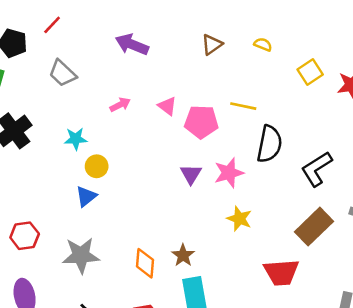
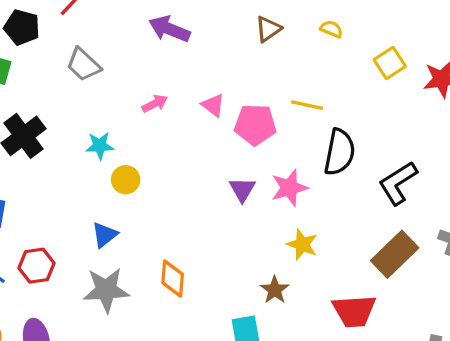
blue triangle: (86, 196) -> (105, 235), moved
brown star: (183, 255) -> (275, 290), moved
orange diamond: (145, 263) -> (173, 279), moved

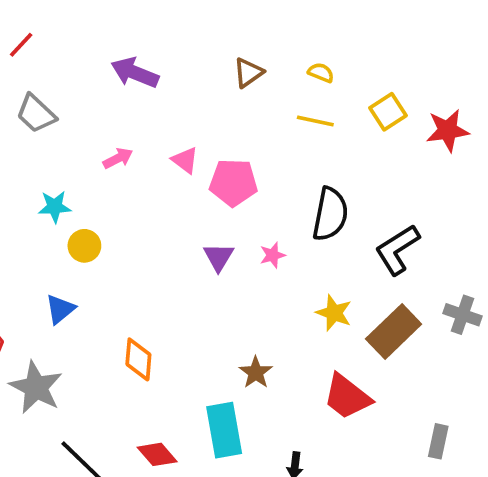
yellow line: (307, 105) -> (315, 121), moved
pink star: (289, 188) -> (273, 255), size x0.6
yellow star: (302, 245) -> (334, 313), moved
gray star: (106, 290) -> (36, 387), moved, turned 30
red trapezoid: (354, 311) -> (347, 397), turned 42

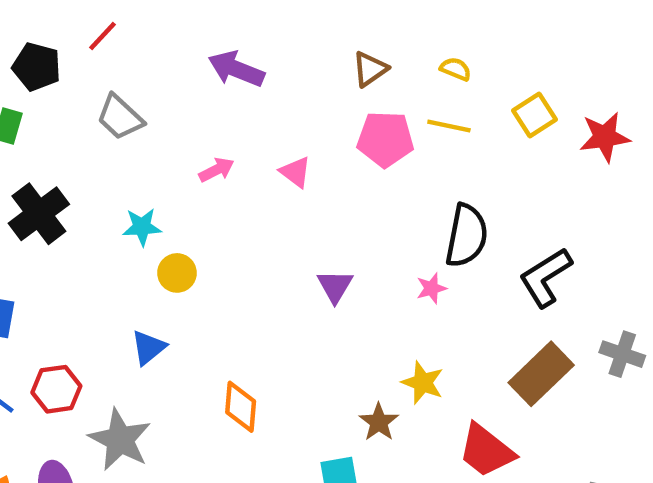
pink pentagon: (233, 183) -> (385, 139), moved
pink star: (273, 255) -> (431, 288), moved
yellow star: (334, 313) -> (423, 383), moved

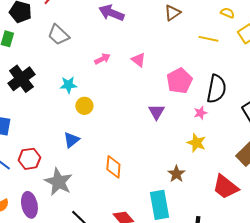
yellow semicircle: (456, 69) -> (227, 13), moved
pink pentagon: (385, 139) -> (179, 81), moved, turned -30
yellow star: (423, 383) -> (196, 143), moved

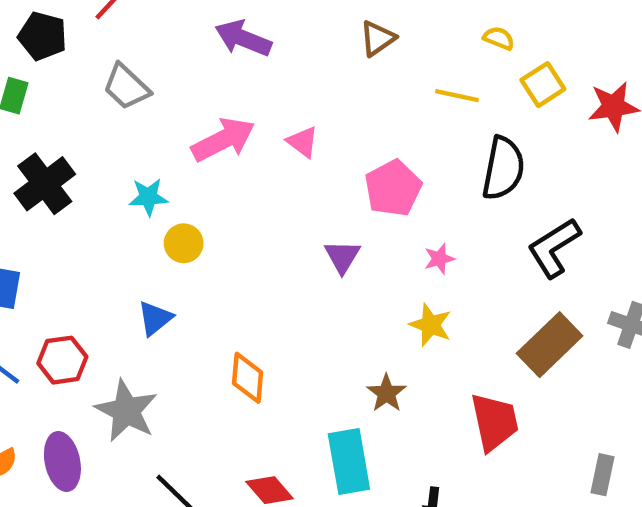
pink arrow: (102, 59) -> (223, 140), size x1.8
black semicircle: (216, 89) -> (503, 168), moved
red trapezoid: (225, 187) -> (494, 422), turned -140

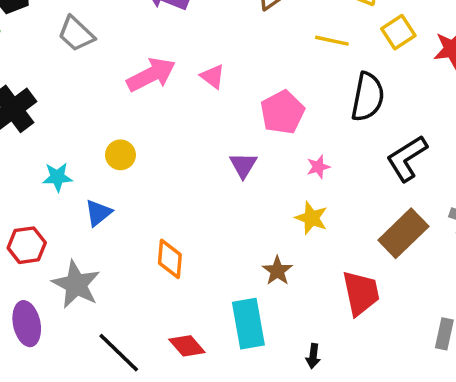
cyan star: (148, 197) -> (57, 177), moved

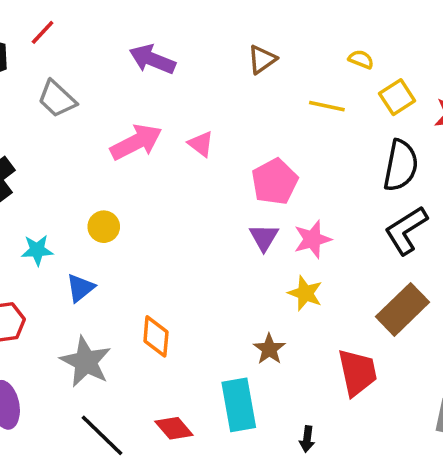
black semicircle: (368, 97) -> (401, 165), moved
purple triangle: (243, 165) -> (264, 237), moved
pink star: (318, 167) -> (312, 239), size x1.5
gray star: (76, 284) -> (86, 362), moved

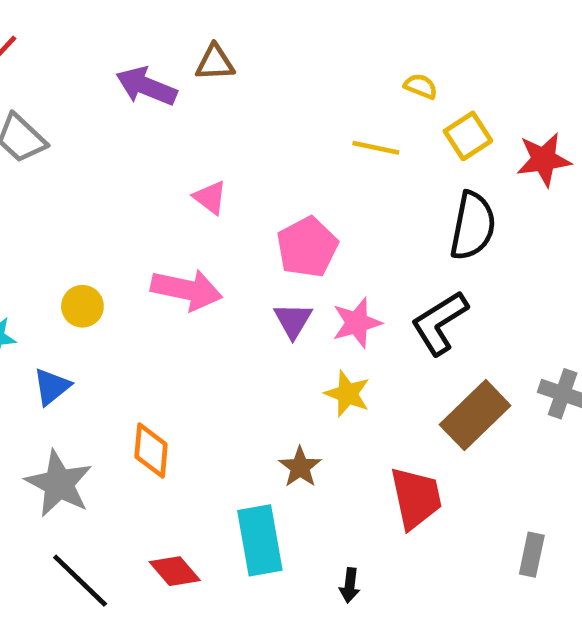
brown triangle: (262, 59) -> (215, 63), moved, turned 32
pink arrow: (136, 142) -> (187, 290), moved, turned 39
black L-shape: (406, 230) -> (440, 323), moved

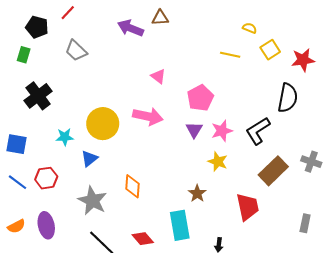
black semicircle: (473, 226) -> (288, 98), moved
yellow circle: (82, 306) -> (103, 124), size x1.8
gray rectangle: (532, 555) -> (305, 223), moved

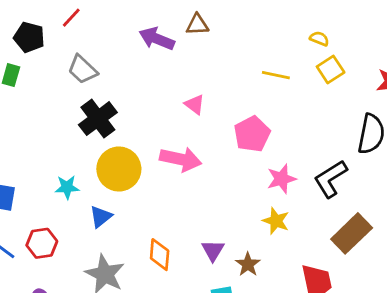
yellow square: (270, 50) -> (331, 69), moved
yellow line: (230, 55) -> (276, 75), moved
black cross: (38, 96) -> (98, 119), moved
purple triangle: (194, 130) -> (213, 250), moved

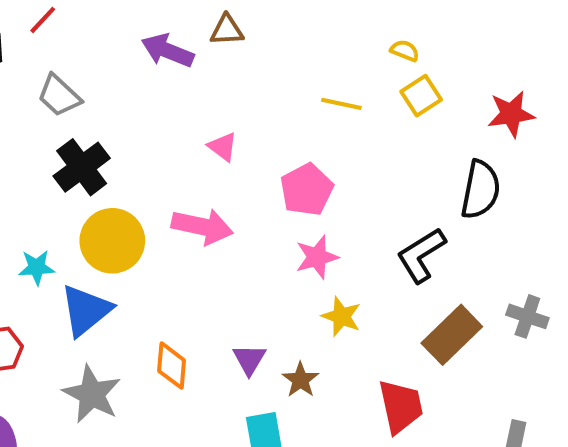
pink star: (281, 179) -> (317, 257), moved
blue triangle: (101, 217) -> (86, 310), size x1.6

